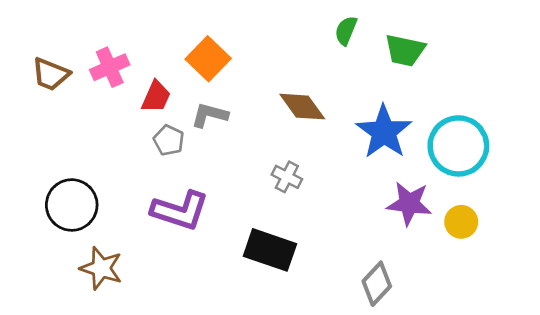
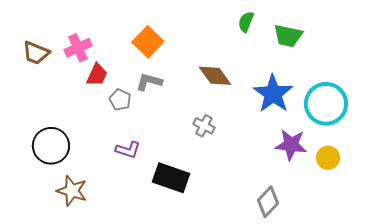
red trapezoid: (156, 97) -> (97, 75), moved
purple L-shape: (180, 211) -> (128, 150), size x0.6
black rectangle: (270, 250) -> (171, 178), moved

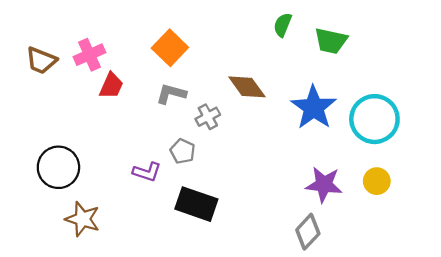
gray pentagon: (120, 100) -> (183, 151), moved
gray cross: (204, 126) -> (208, 117), moved, turned 35
purple star: (291, 145) -> (324, 185), moved

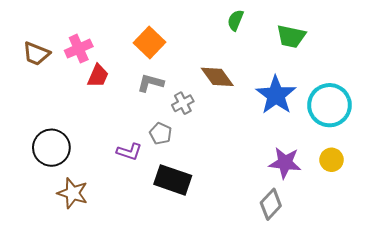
green semicircle: (283, 25) -> (235, 20), moved

